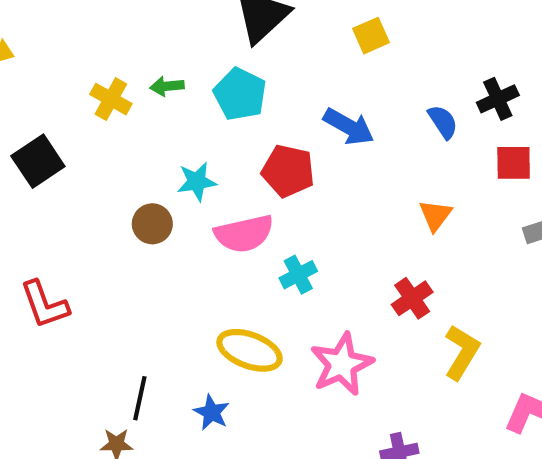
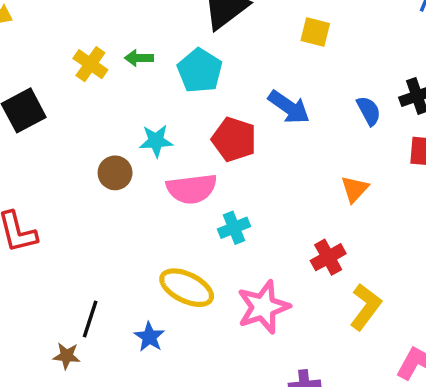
yellow square: (371, 36) -> (315, 32), turned 32

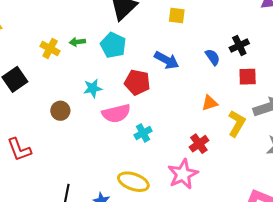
brown circle: (115, 173) -> (60, 111), moved
orange triangle: (355, 189) -> (210, 103), turned 36
yellow ellipse: (187, 288) -> (133, 182), moved
pink star: (263, 307) -> (183, 174), moved
yellow L-shape: (366, 307) -> (237, 124), moved

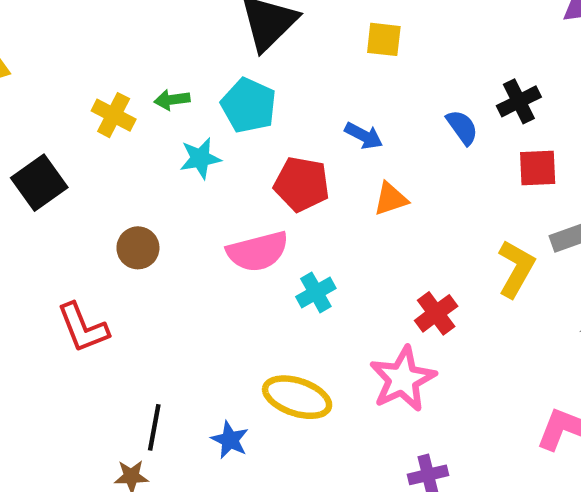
blue arrow: (167, 60) -> (364, 136), size x0.7
cyan star: (93, 88) -> (200, 158), moved
orange triangle: (210, 103) -> (391, 199), moved
red L-shape: (19, 150) -> (83, 328), moved

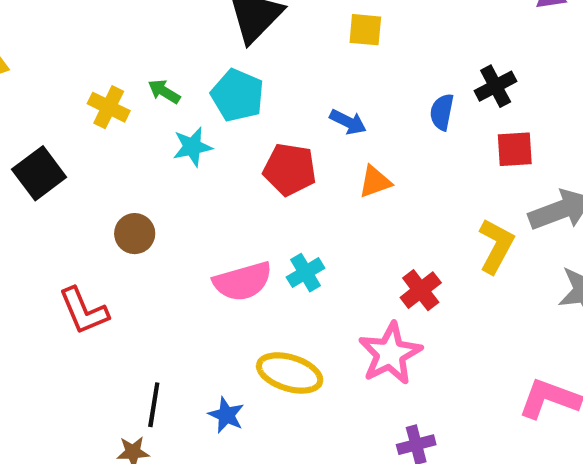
green arrow: (172, 100) -> (164, 91), turned 40
blue semicircle: (462, 127) -> (442, 112), turned -132
pink semicircle: (258, 251) -> (243, 281), moved

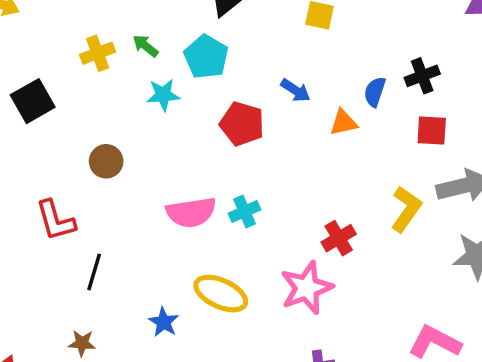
yellow cross: (109, 107) -> (98, 53), turned 36
orange triangle: (375, 182) -> (344, 123), moved
black line: (154, 405) -> (94, 272), moved

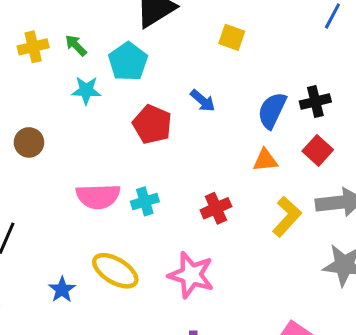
blue semicircle: (375, 92) -> (272, 110), size x1.4
orange triangle: (344, 123) -> (265, 160), moved
red square: (432, 130) -> (318, 150), turned 32
red cross: (339, 238) -> (216, 208), moved
pink star: (307, 288) -> (191, 275), turned 30

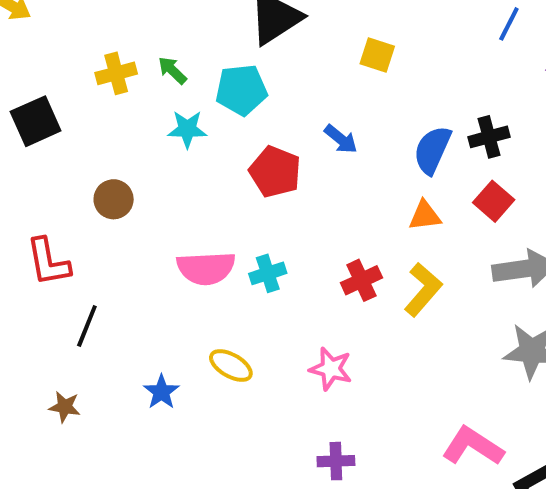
cyan pentagon: (128, 62) -> (241, 90), turned 30
yellow L-shape: (287, 217) -> (423, 290), moved
yellow ellipse: (115, 271) -> (231, 366), size x0.7
pink star: (191, 275) -> (331, 369), size x0.7

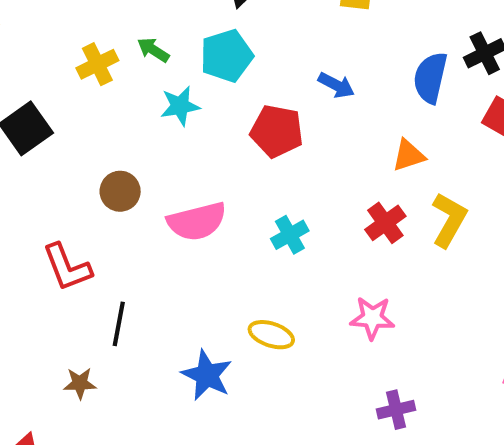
orange triangle: (425, 216) -> (409, 155), moved
pink semicircle: (206, 268) -> (197, 221), moved
blue star: (161, 392) -> (207, 375), size x1.4
brown star: (65, 407) -> (80, 383), moved

